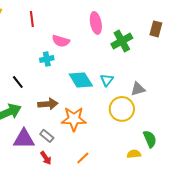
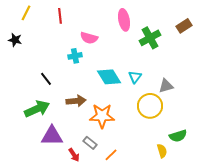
brown rectangle: (156, 29) -> (184, 26), turned 42
gray rectangle: (47, 136) -> (90, 143), moved
green semicircle: (150, 139) -> (178, 136), turned 96
yellow semicircle: (134, 154) -> (162, 151), turned 80

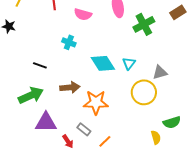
pink semicircle: (89, 38) -> (83, 14), moved
cyan cross: (75, 56) -> (69, 42), turned 32
black line: (46, 79) -> (40, 65), turned -32

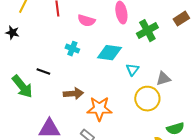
cyan diamond: (103, 63) -> (109, 53), moved, turned -50
green arrow: (31, 95) -> (22, 87), moved, turned 75

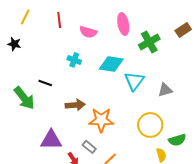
cyan triangle: (132, 70) -> (134, 81), size x1.5
yellow circle: (147, 99) -> (150, 125), moved

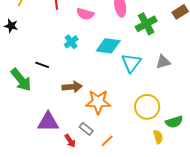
cyan cross: (74, 60) -> (71, 42), turned 32
gray triangle: (165, 90) -> (163, 62), moved

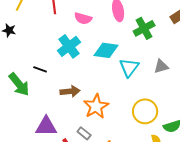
cyan cross: (71, 42) -> (69, 46), size x1.6
orange star: (98, 102) -> (96, 106), turned -30

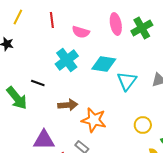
green cross: (144, 28) -> (142, 28), moved
orange star: (96, 106) -> (94, 120), turned -30
yellow circle: (145, 111) -> (143, 125), size x0.7

